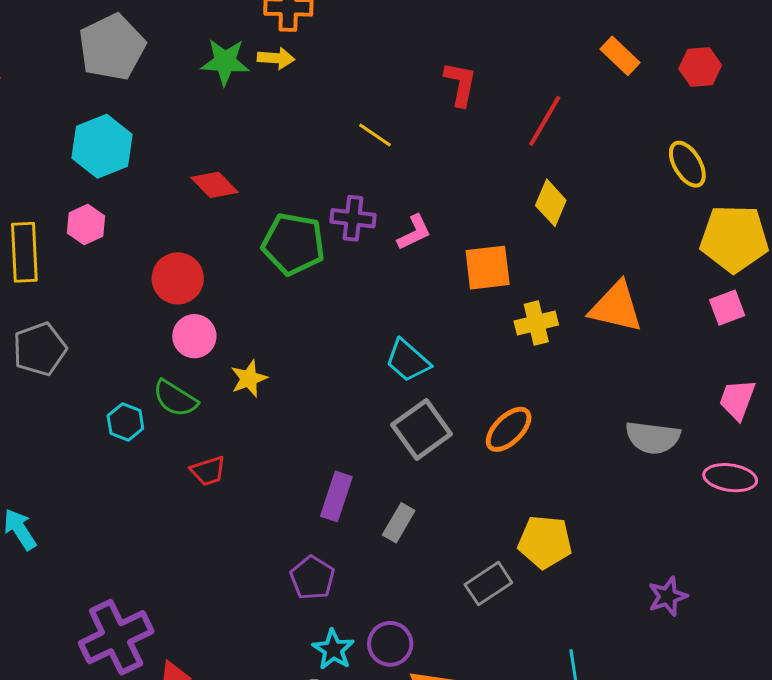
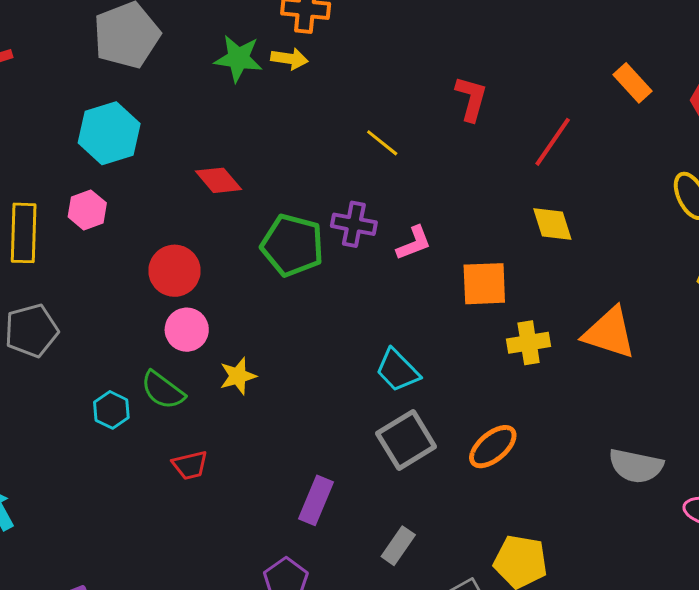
yellow diamond: (551, 203) -> (552, 224), turned -45
gray rectangle: (399, 523) -> (398, 546), moved

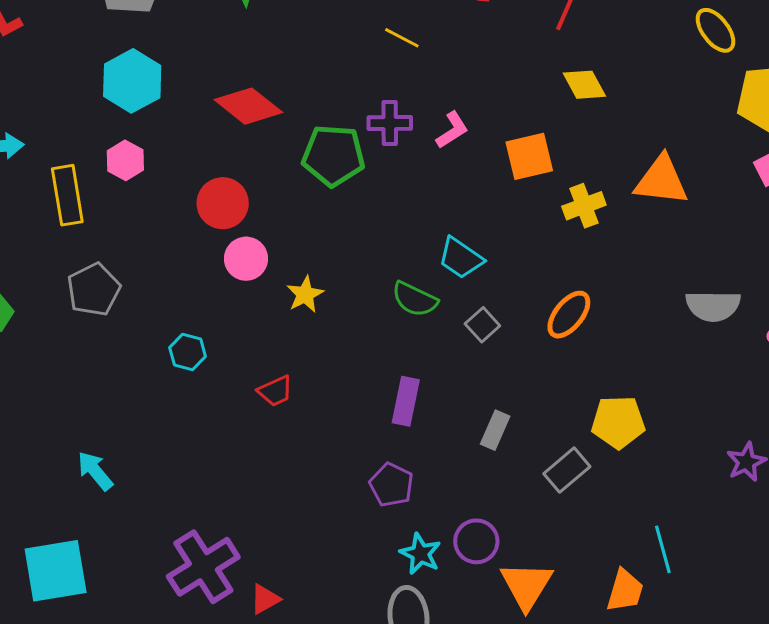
red diamond: (218, 180) -> (248, 106), size x1.4
green semicircle: (163, 390) -> (415, 299), moved
gray square: (406, 440) -> (482, 325), size x0.6

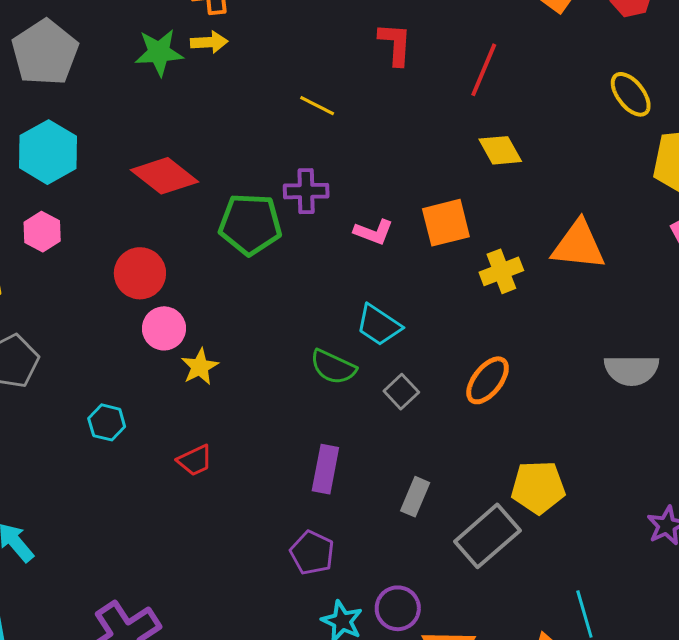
pink L-shape: (452, 130) -> (373, 232), moved, turned 54
yellow star: (305, 294) -> (200, 367), moved
gray rectangle: (567, 470) -> (487, 536), size x1.4

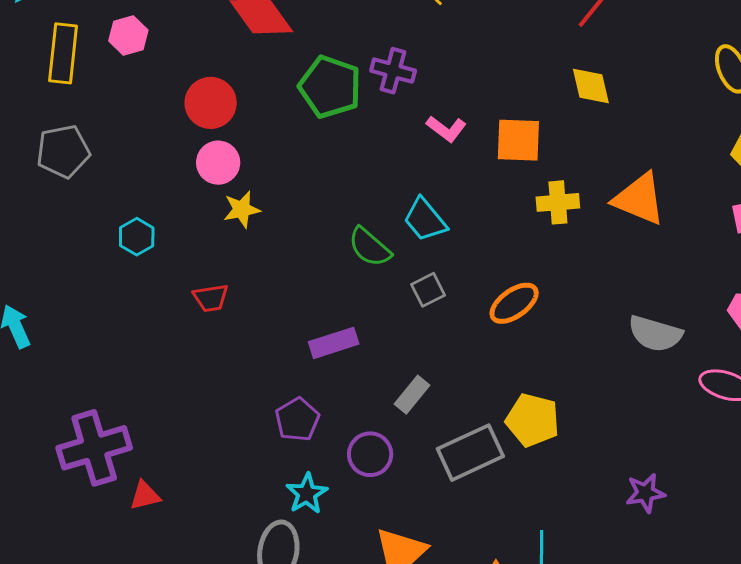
purple rectangle: (325, 469) -> (334, 343), turned 45
purple circle: (398, 608) -> (370, 454), moved

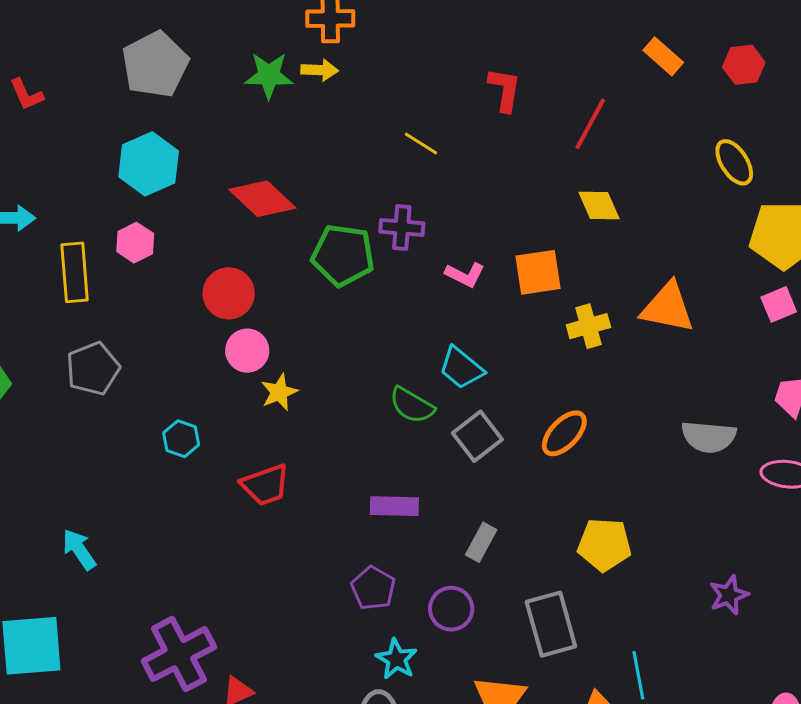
gray square: (428, 290) -> (477, 436), size x1.4
red trapezoid: (211, 298) -> (265, 485), size x1.4
purple rectangle: (334, 343) -> (394, 506), turned 30
gray rectangle: (470, 453) -> (551, 624), moved, turned -70

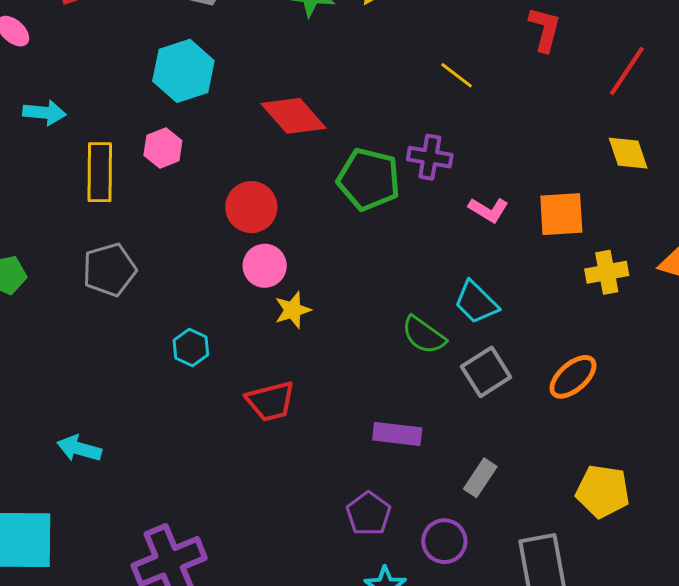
cyan arrow: (79, 549) -> (79, 449), turned -45

